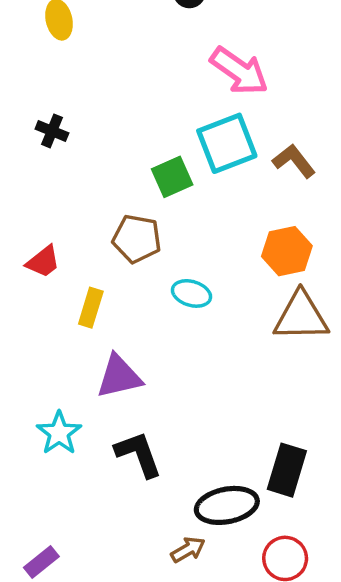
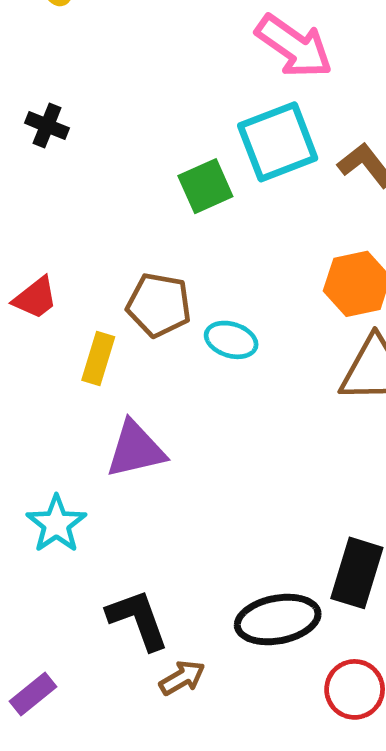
brown pentagon: (137, 239) -> (159, 305), moved
black L-shape: (139, 454) -> (138, 620), moved
brown arrow: (188, 550) -> (182, 678), moved

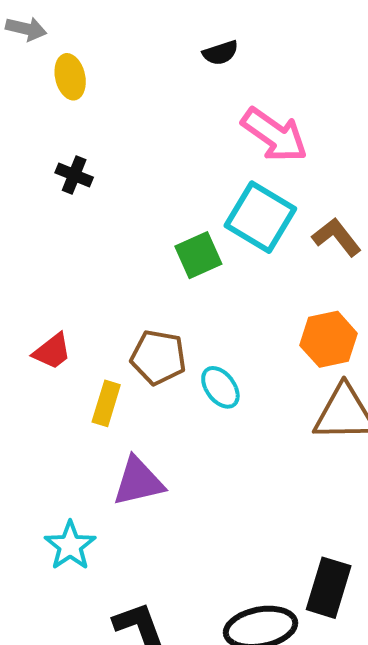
black cross: (47, 126) -> (74, 175), moved
cyan square: (278, 142) -> (260, 217), turned -38
cyan ellipse: (231, 340) -> (220, 387), turned 36

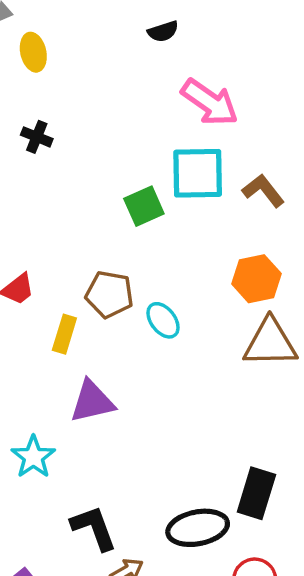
cyan square: (260, 217) -> (198, 173), turned -32

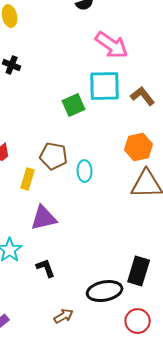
cyan ellipse: (163, 320) -> (85, 171), turned 35
black L-shape: (94, 528) -> (46, 268), moved, size x0.7

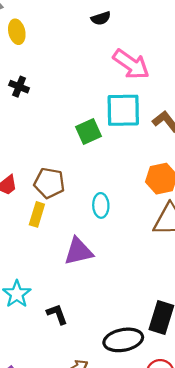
brown pentagon: (54, 156) -> (49, 183), moved
purple triangle: (44, 218) -> (78, 251), moved

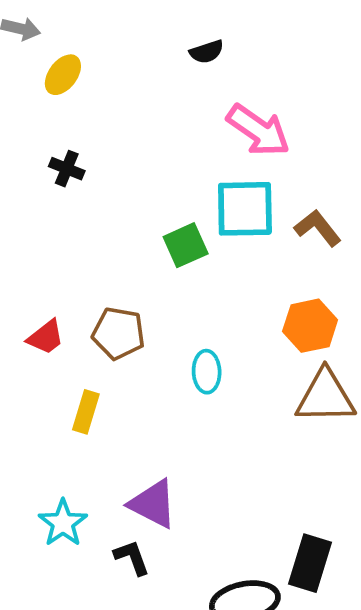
yellow ellipse: (17, 32) -> (63, 75), turned 50
yellow rectangle: (37, 214) -> (86, 412), moved
purple triangle: (78, 251) -> (153, 504), moved, turned 40

